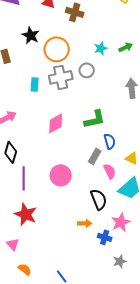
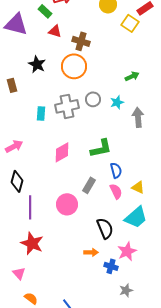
cyan star: (101, 48) -> (117, 102), moved
orange circle: (57, 49) -> (74, 66), moved
gray rectangle: (95, 156) -> (89, 185), moved
pink semicircle: (110, 171) -> (116, 191), moved

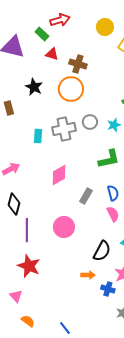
green L-shape: (101, 148) -> (109, 159), moved
gray rectangle: (89, 185) -> (86, 196), moved
black semicircle: (105, 228) -> (102, 251), turned 50

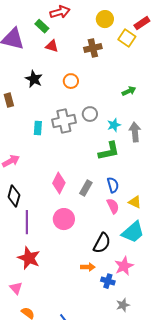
brown cross: (78, 64) -> (93, 48), moved, turned -30
orange circle: (71, 89) -> (71, 81), size x0.6
cyan star: (114, 125) -> (114, 125), moved
pink diamond: (59, 175) -> (59, 183), moved, turned -35

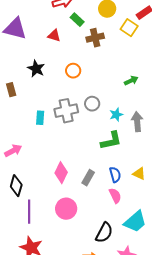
green rectangle: (42, 26) -> (77, 20), moved
yellow triangle: (135, 202) -> (139, 174), moved

